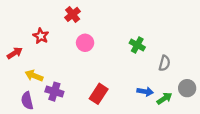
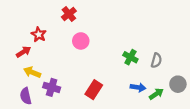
green cross: (137, 45) -> (130, 57), moved
red arrow: (15, 53) -> (24, 52), moved

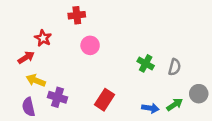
red cross: (69, 14) -> (77, 15), turned 32
blue arrow: (138, 87) -> (150, 108), moved

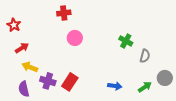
red star: (43, 38) -> (14, 25), moved
green cross: (146, 63) -> (126, 41), moved
red rectangle: (105, 100) -> (70, 82), moved
blue arrow: (150, 108) -> (115, 86), moved

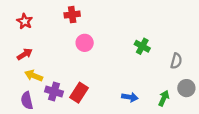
red star: (14, 25) -> (25, 21), moved
gray semicircle: (145, 56) -> (176, 61), moved
green arrow: (145, 87) -> (164, 98), turned -32

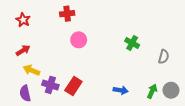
gray circle: (186, 88) -> (171, 90), moved

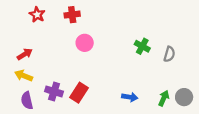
red star: (23, 20) -> (37, 15), moved
gray semicircle: (164, 57) -> (169, 54), moved
yellow arrow: (31, 70) -> (24, 76), moved

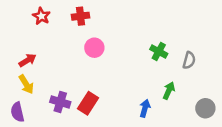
yellow arrow: (24, 76) -> (26, 84), turned -144
blue arrow: (130, 97) -> (145, 108), turned -84
green arrow: (164, 98) -> (169, 91), moved
purple semicircle: (27, 100) -> (17, 112), moved

